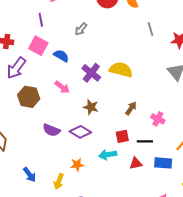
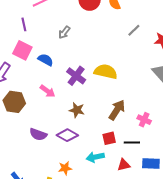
gray line: (150, 29) -> (134, 30), turned 64
brown arrow: (131, 108) -> (117, 110), size x1.5

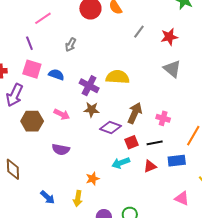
pink arrow: (47, 91) -> (62, 114), moved
brown star: (77, 110) -> (91, 110), moved
purple diamond: (67, 135) -> (111, 127), moved

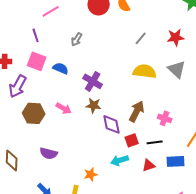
gray line: (139, 32) -> (141, 38), moved
yellow semicircle: (118, 77) -> (145, 71), moved
purple diamond: (111, 127) -> (112, 124), turned 55
purple semicircle: (61, 149) -> (49, 153), moved

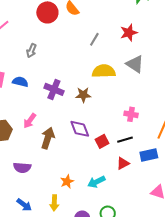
brown star: (94, 105) -> (83, 95), moved
pink arrow: (64, 108) -> (30, 121), turned 105
brown arrow: (137, 111) -> (48, 138), moved
cyan arrow: (120, 160) -> (96, 182), moved

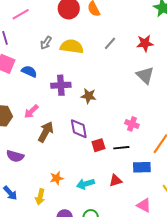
yellow semicircle: (104, 71) -> (72, 46), moved
purple cross: (54, 89) -> (61, 85), turned -36
red triangle: (123, 163) -> (116, 181), moved

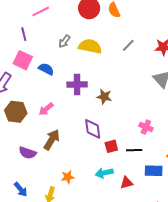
brown arrow: (46, 132) -> (52, 140), moved
cyan arrow: (85, 184) -> (104, 173), moved

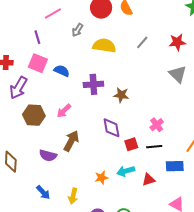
gray arrow: (64, 41) -> (78, 30), moved
pink cross: (146, 127) -> (157, 125), moved, turned 32
orange star: (68, 177) -> (101, 178), moved

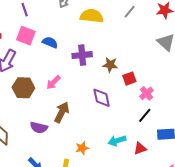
red square: (131, 144) -> (129, 79), moved
black line: (154, 147) -> (145, 115), turned -42
orange star: (101, 178) -> (82, 148), moved

